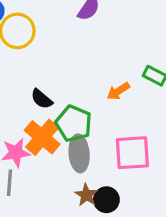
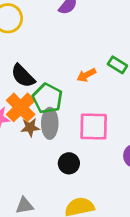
black semicircle: (42, 99) -> (23, 76), size x1.4
brown star: (86, 195) -> (30, 127), moved, turned 30

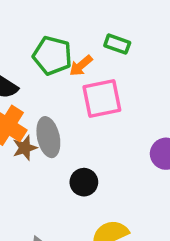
green pentagon: (47, 98) -> (52, 56), moved
pink square: (94, 127) -> (102, 99), moved

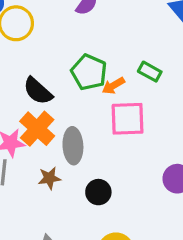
brown star: (25, 148) -> (49, 178), moved

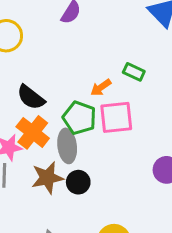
green pentagon: (89, 72) -> (79, 118), moved
brown star: (49, 178) -> (47, 178), size x1.5
black circle: (98, 192) -> (78, 182), moved

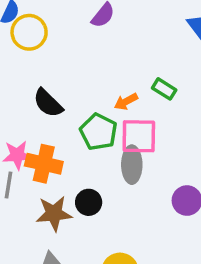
orange cross: (33, 132) -> (44, 164), moved, turned -32
gray ellipse: (67, 146) -> (132, 165), moved
brown star: (47, 178) -> (54, 213), moved

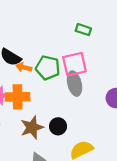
orange arrow: (126, 102) -> (24, 67), moved, turned 56
black circle: (89, 202) -> (58, 126), moved

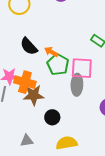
orange arrow: (24, 67) -> (51, 52), moved
brown star: (32, 127) -> (34, 95), moved

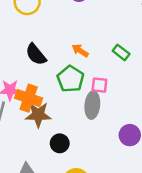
orange arrow: (51, 52) -> (80, 51), moved
pink square: (82, 68) -> (99, 85), size x0.6

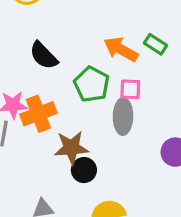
orange arrow: (80, 51) -> (121, 49), moved, size x1.5
orange cross: (29, 98) -> (38, 114), turned -35
brown star: (38, 115) -> (71, 148), moved

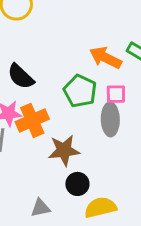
black semicircle: (44, 55) -> (21, 76), moved
black circle: (84, 170) -> (77, 184), moved

